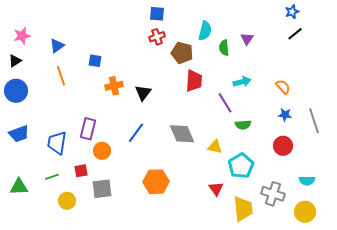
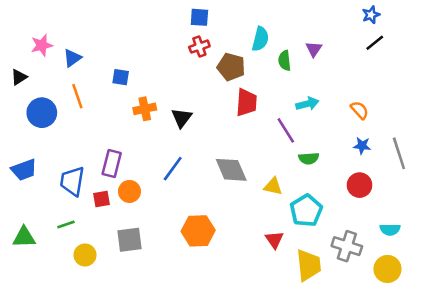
pink star: (22, 36) -> (42, 45), moved
blue circle: (16, 91) -> (42, 113), moved
red square: (81, 171) -> (102, 199), moved

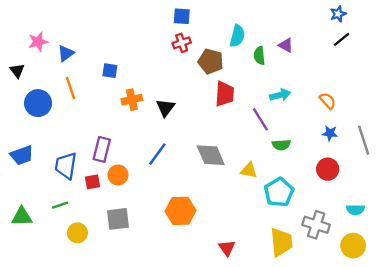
purple triangle: (314, 49) -> (286, 45), turned -35
black triangle: (19, 77) -> (17, 71), turned -35
red triangle: (274, 240) -> (227, 248), moved

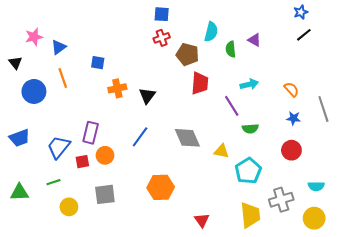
gray line: (364, 140) -> (323, 109), moved
blue trapezoid: (66, 166) -> (59, 147), turned 30
gray cross: (316, 225) -> (281, 200), turned -35

